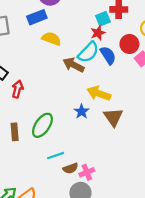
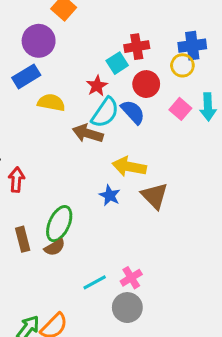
red star: (98, 33) -> (97, 86), moved
red circle: (129, 44) -> (146, 84), moved
cyan line: (56, 156) -> (95, 282), moved
brown semicircle: (70, 168) -> (55, 247), moved

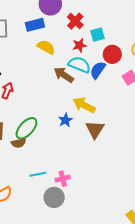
red cross: (137, 47) -> (75, 21), moved, turned 35
blue semicircle: (133, 112) -> (98, 70), turned -120
cyan semicircle: (105, 113) -> (79, 65), turned -120

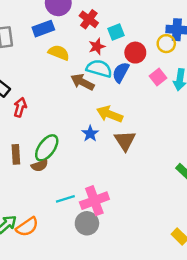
pink cross: (63, 179) -> (94, 201), size x1.6

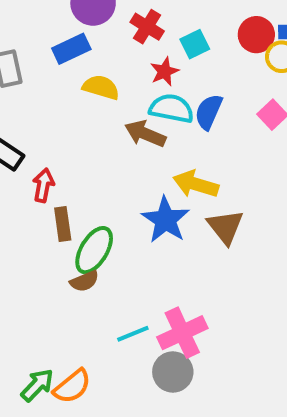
red circle: (135, 53) -> (256, 35), moved
blue star: (90, 134) -> (166, 220), size x1.6
brown rectangle: (16, 154) -> (63, 224), moved

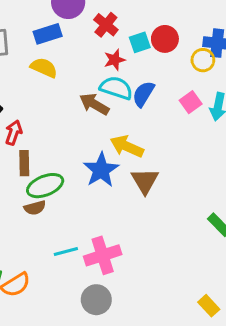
red circle: (256, 35) -> (165, 39), moved
yellow semicircle: (101, 87) -> (44, 68), moved
green ellipse: (94, 250) -> (45, 186), turned 30
gray circle: (173, 372) -> (96, 300), moved

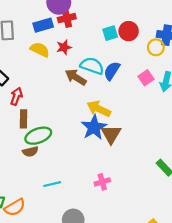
red cross: (106, 25) -> (67, 18), moved, turned 36
red star: (115, 60) -> (64, 47), moved
blue star: (101, 170) -> (94, 127), moved
pink cross: (103, 255) -> (102, 182), moved, size x0.6

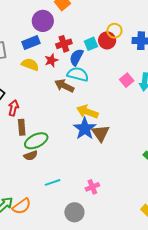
red cross: (67, 18) -> (64, 44), moved
yellow circle: (156, 47) -> (114, 31), moved
blue semicircle: (112, 71) -> (76, 57), moved
pink cross: (102, 182) -> (92, 187), moved

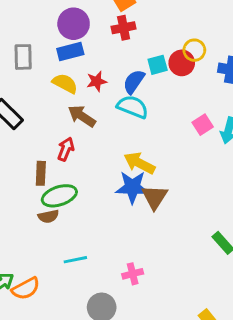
purple circle: (43, 21) -> (74, 24), moved
red cross: (64, 44) -> (124, 28), moved
brown arrow: (64, 86) -> (82, 116), moved
red arrow: (13, 108) -> (66, 149), moved
blue star: (85, 129) -> (132, 187), turned 30

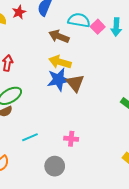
cyan semicircle: (133, 107) -> (79, 20), moved
brown arrow: (82, 116) -> (59, 36), moved
pink cross: (133, 274) -> (71, 139), turned 32

